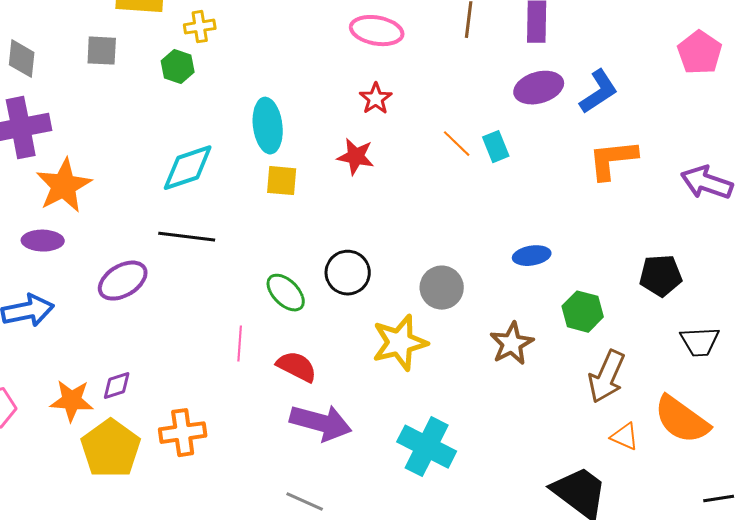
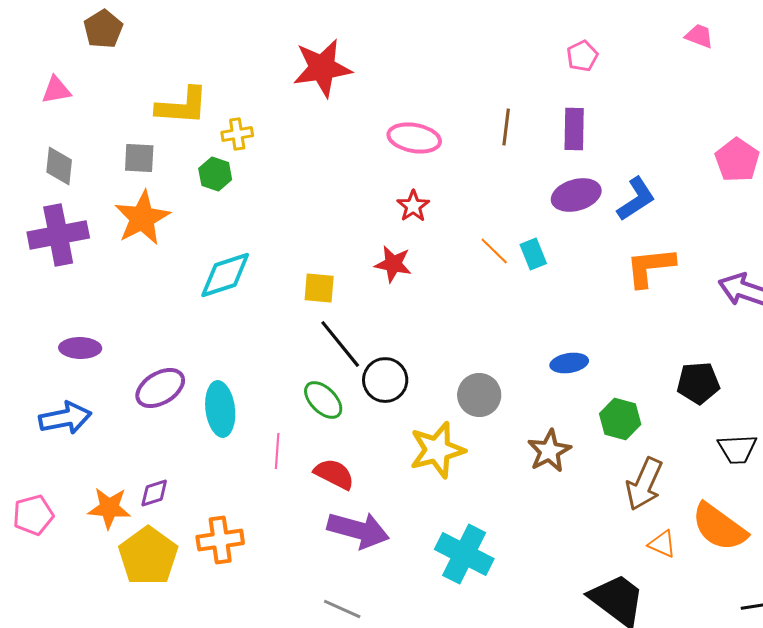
cyan ellipse: (268, 126) -> (220, 409), moved
orange star: (64, 186) -> (142, 218), moved
black line: (187, 237) -> (340, 344), moved, turned 44

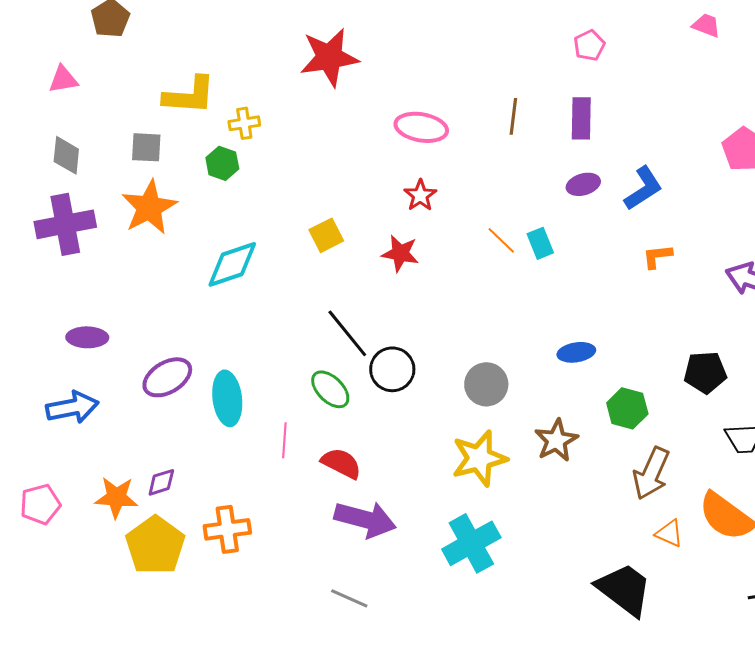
purple ellipse: (576, 195) -> (583, 184), size x0.7
orange L-shape: (650, 267) -> (657, 256), size x0.6
yellow square: (319, 288) -> (326, 235), moved, turned -32
yellow star: (437, 450) -> (479, 458), moved
cyan cross: (464, 554) -> (471, 543), turned 34

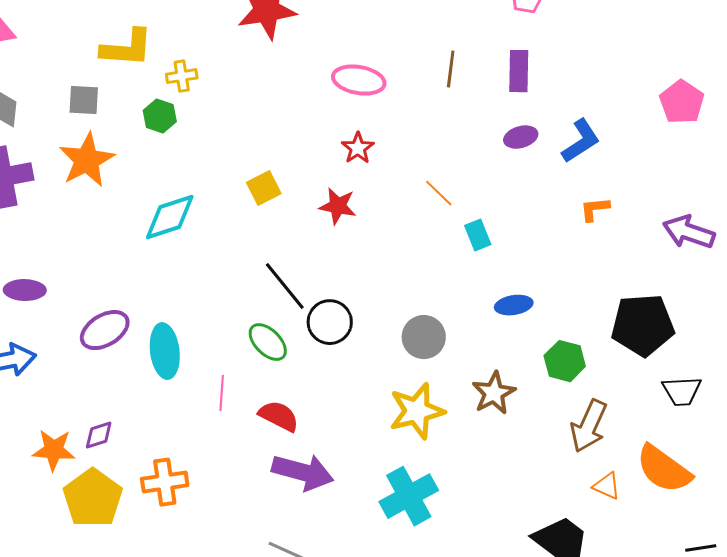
cyan rectangle: (540, 243) -> (478, 235), moved
black pentagon: (705, 372) -> (643, 325), size x1.5

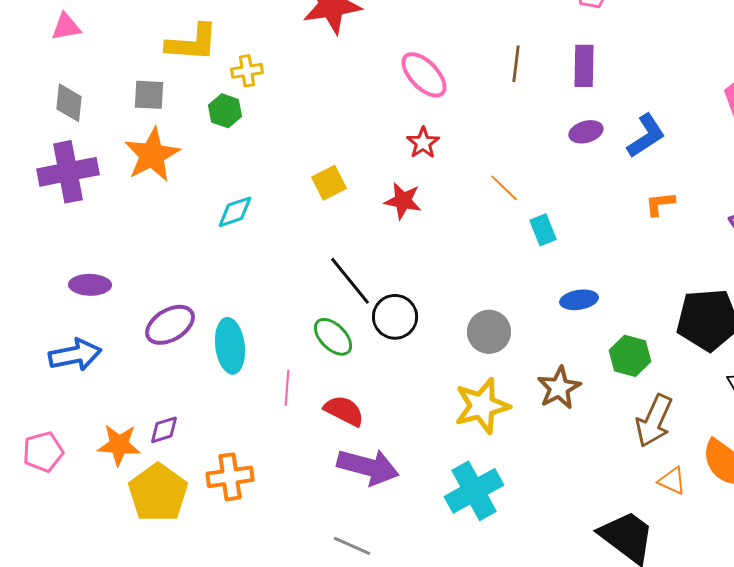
pink ellipse: (359, 80) -> (424, 75), turned 36
cyan diamond: (170, 217) -> (235, 212), size x0.7

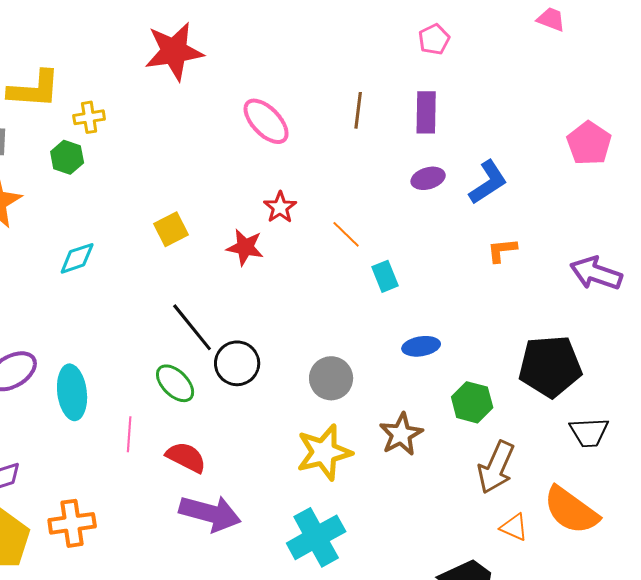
red star: (423, 143) -> (280, 207), moved

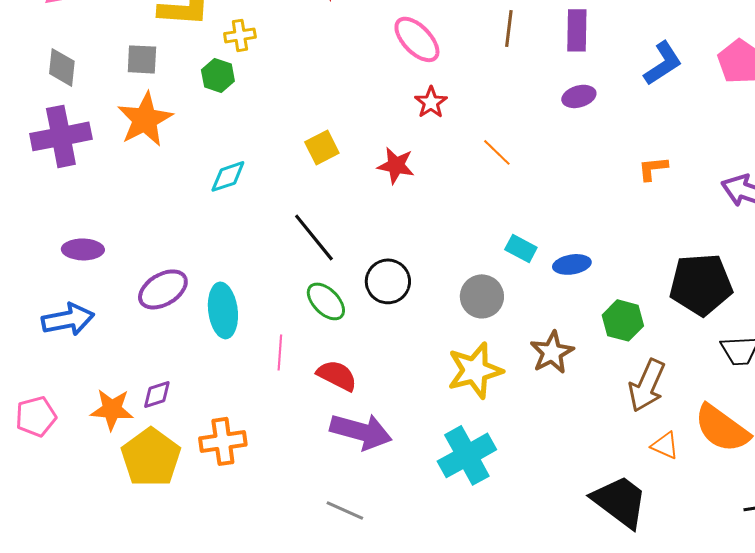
blue L-shape: (488, 182) -> (663, 63), moved
red star: (280, 207) -> (431, 102), moved
cyan rectangle: (385, 276) -> (521, 248), moved, turned -40
black line: (192, 327) -> (314, 237), moved

